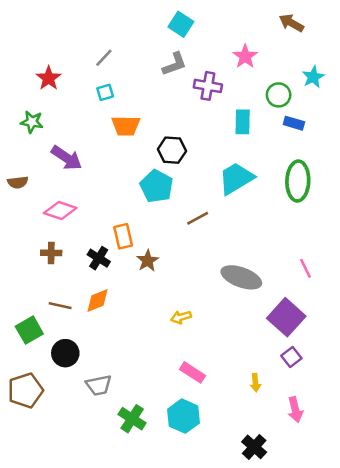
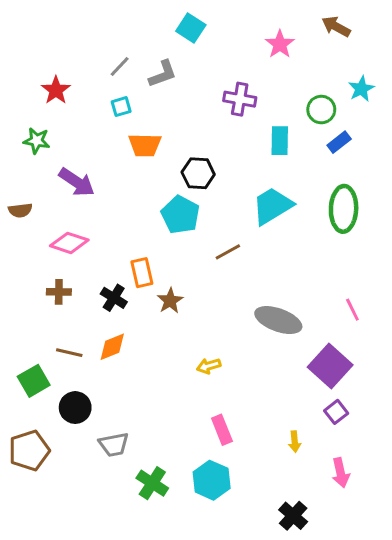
cyan square: (181, 24) -> (191, 28), moved
pink star: (245, 56) -> (280, 44), moved
gray L-shape: (174, 64) -> (163, 74), moved
blue rectangle: (294, 123) -> (339, 142), turned -54
pink rectangle: (192, 372) -> (222, 430), turned 35

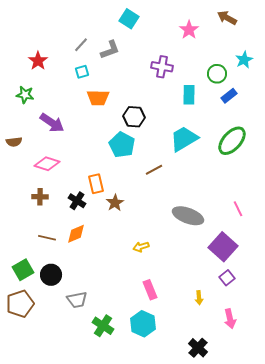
green ellipse: (344, 209) -> (232, 141), turned 40
green square: (34, 381) -> (23, 270), moved

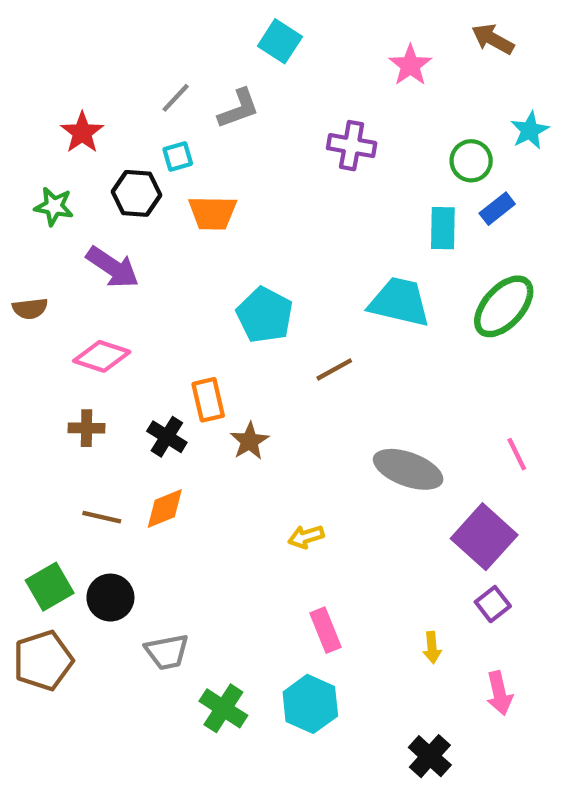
cyan rectangle: (189, 95) -> (443, 228), moved
black hexagon: (134, 117) -> (136, 193), moved
cyan trapezoid: (184, 139) -> (399, 302), turned 44

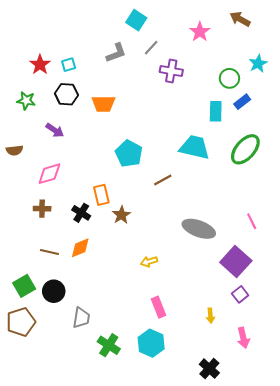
gray line: (176, 98) -> (151, 48), moved
cyan square: (178, 156) -> (69, 65), moved
purple arrow: (113, 267) -> (55, 130), size x0.7
pink diamond: (102, 356) -> (49, 174), turned -35
gray trapezoid: (167, 652) -> (81, 318), turned -70

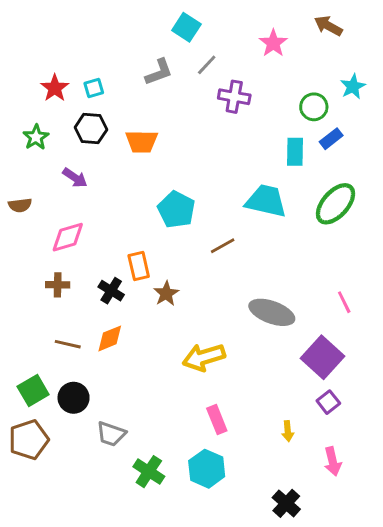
green star: (26, 101) -> (36, 137), turned 30
yellow arrow: (149, 262) -> (204, 357), size x1.8
gray trapezoid: (81, 318) -> (111, 434), turned 100

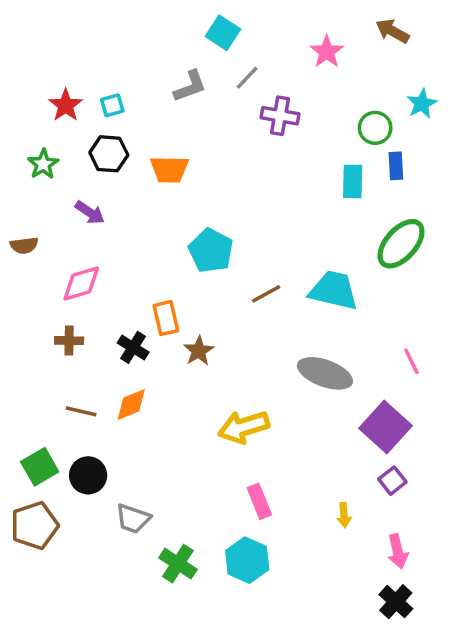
blue rectangle: (331, 139) -> (396, 166), turned -55
cyan trapezoid: (266, 201) -> (334, 290), moved
black cross: (286, 503) -> (396, 602), moved

